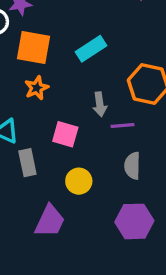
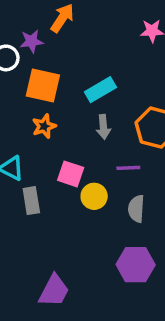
gray arrow: (100, 104) -> (103, 127), moved
yellow circle: (79, 181) -> (94, 196), moved
purple trapezoid: (50, 221) -> (54, 291), moved

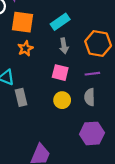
purple line: (128, 168) -> (92, 74), moved
pink square: (71, 174) -> (60, 73), moved
yellow circle: (94, 196) -> (62, 100), moved

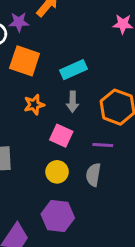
orange star: (25, 48) -> (34, 105), moved
purple hexagon: (92, 133) -> (58, 216), moved

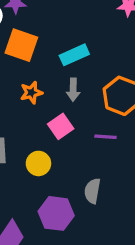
pink square: (61, 136) -> (61, 126), turned 30
yellow circle: (57, 172) -> (38, 163), moved
gray semicircle: (93, 175) -> (92, 191), moved

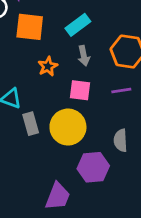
pink square: (61, 126) -> (80, 90), turned -35
yellow circle: (38, 163) -> (68, 127), size x1.6

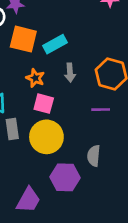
cyan rectangle: (78, 25) -> (55, 44), moved
orange star: (48, 66) -> (35, 78), turned -30
pink square: (80, 90) -> (44, 104), moved

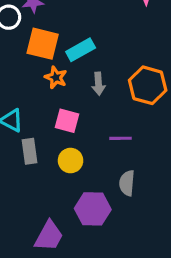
orange star: (35, 78) -> (56, 77), moved
purple line: (101, 110) -> (120, 138), moved
yellow circle: (46, 137) -> (71, 161), size x0.6

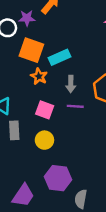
purple line: (120, 138) -> (75, 106), moved
gray semicircle: (127, 183) -> (81, 199), moved

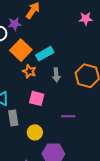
orange square: (31, 50) -> (21, 50), turned 30
purple line: (75, 106) -> (68, 116), moved
yellow circle: (44, 140) -> (35, 132), moved

